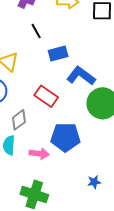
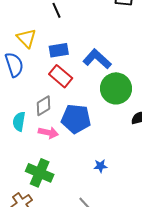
blue rectangle: (58, 53) -> (59, 50), moved
gray diamond: (19, 120) -> (44, 106), moved

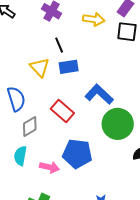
yellow triangle: (26, 38) -> (40, 67), moved
blue rectangle: (59, 50) -> (69, 67), moved
gray diamond: (44, 106) -> (30, 127), moved

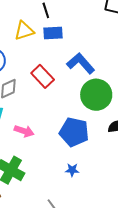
yellow triangle: (40, 67) -> (24, 31), turned 50
blue pentagon: (77, 154) -> (74, 132), moved

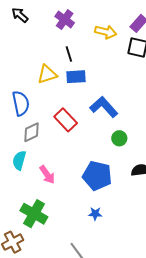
green circle: (96, 95) -> (119, 138), size x0.5
pink arrow: (24, 131) -> (47, 175), turned 36

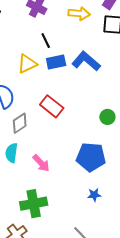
blue L-shape: (104, 107) -> (86, 61), moved
green cross: (34, 214) -> (34, 204), turned -32

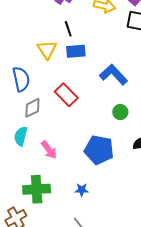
blue L-shape: (86, 61) -> (114, 75), moved
yellow triangle: (27, 64) -> (47, 50), turned -45
blue star: (94, 195) -> (82, 190), moved

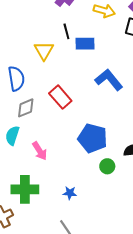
blue rectangle: (76, 51) -> (85, 44), moved
green circle: (120, 112) -> (107, 166), moved
blue pentagon: (99, 150) -> (93, 138), moved

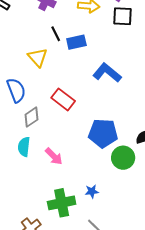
green circle: (107, 166) -> (123, 158), size x1.5
green cross: (25, 189) -> (62, 203), moved

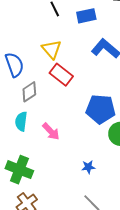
blue rectangle: (76, 42) -> (86, 16), moved
yellow triangle: (38, 57) -> (51, 49), moved
green cross: (62, 203) -> (19, 170), moved, turned 32

